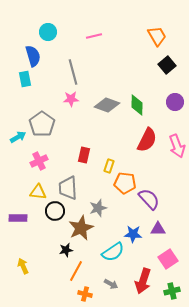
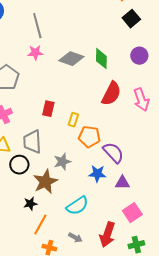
blue star: (133, 234) -> (97, 174), moved

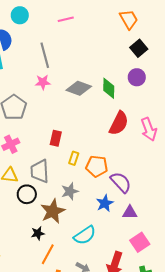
purple circle: (139, 56) -> (137, 77), moved
yellow rectangle: (73, 120) -> (74, 158), moved
blue star: (97, 174) -> (105, 203), turned -30

